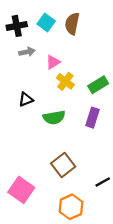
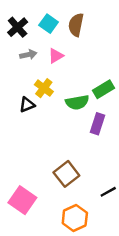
black cross: (17, 26) -> (18, 27), turned -30
pink triangle: (53, 62) -> (56, 56), moved
yellow cross: (65, 81) -> (44, 88), moved
green semicircle: (54, 118) -> (77, 102), moved

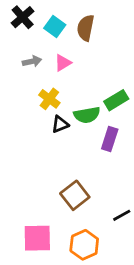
black cross: (18, 27) -> (23, 17), moved
black triangle: (27, 105) -> (60, 124), moved
pink square: (22, 200) -> (37, 238), moved, turned -36

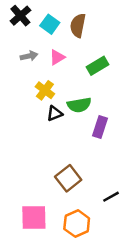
green rectangle: (116, 100) -> (97, 66), moved

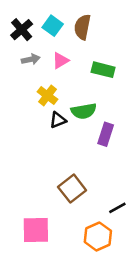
black cross: (20, 16) -> (22, 30), moved
green rectangle: (97, 66) -> (103, 70), turned 45
orange hexagon: (77, 224) -> (98, 236), moved

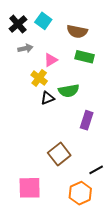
brown semicircle: (82, 27) -> (77, 31), moved, turned -90
pink triangle: (60, 61) -> (51, 60), moved
purple rectangle: (106, 134) -> (87, 120), moved

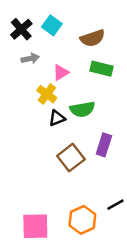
brown semicircle: (77, 31) -> (93, 38), turned -30
brown square: (59, 154) -> (71, 158), moved
orange hexagon: (80, 193) -> (82, 220), moved

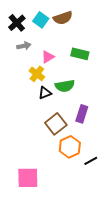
brown semicircle: (93, 38) -> (63, 18), moved
orange hexagon: (82, 220) -> (70, 147), moved

